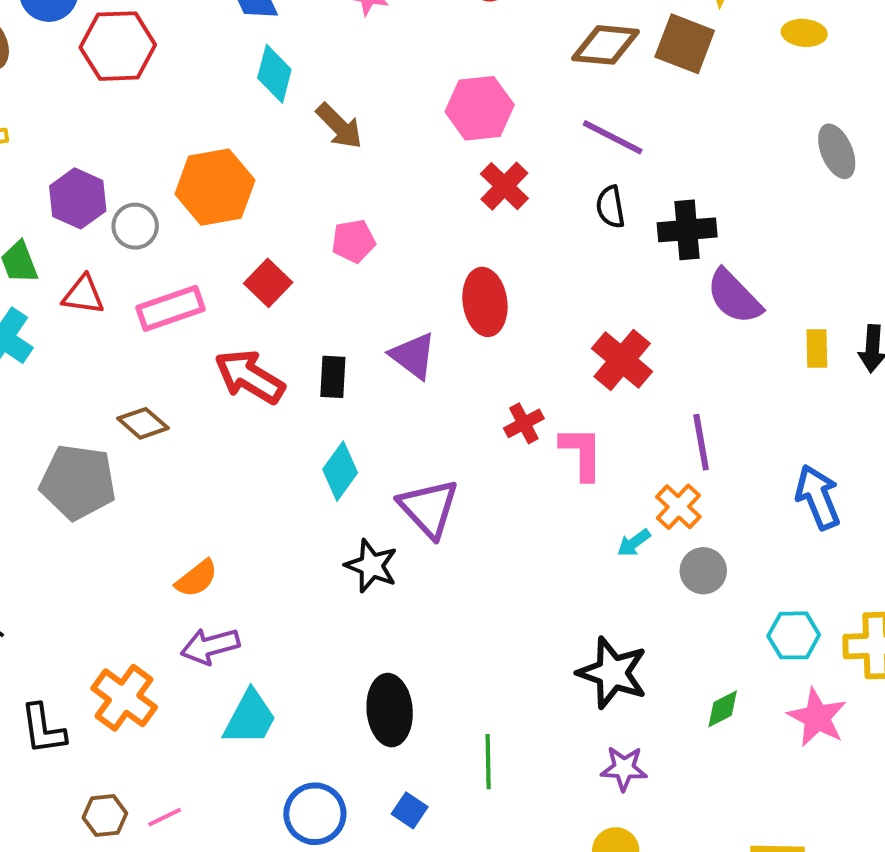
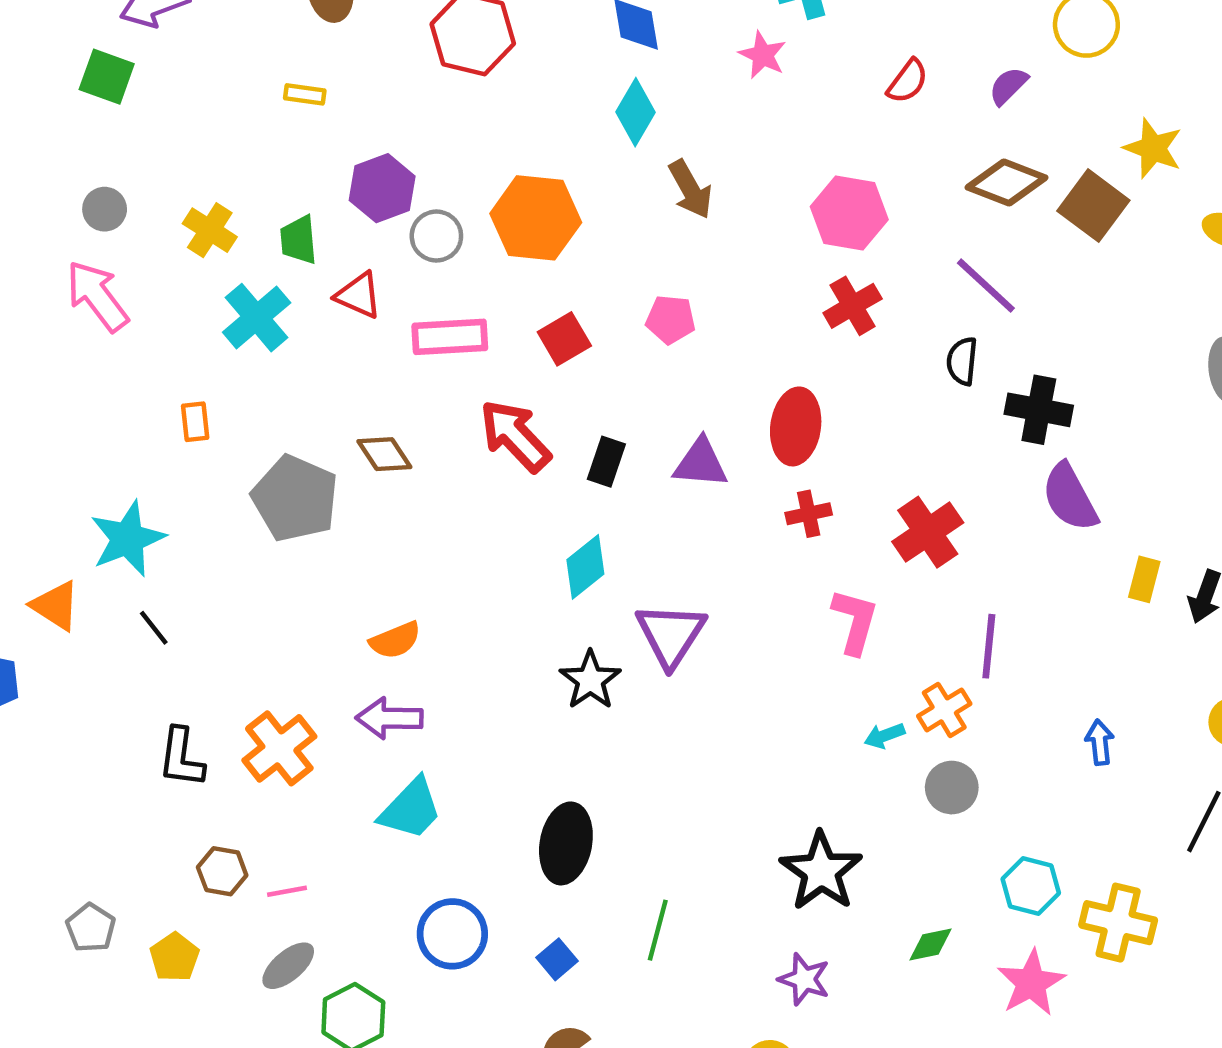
purple triangle: (413, 356) -> (701, 463), turned -48
red cross: (524, 423) -> (809, 514), moved
blue arrow: (818, 497) -> (1100, 742), size x0.6

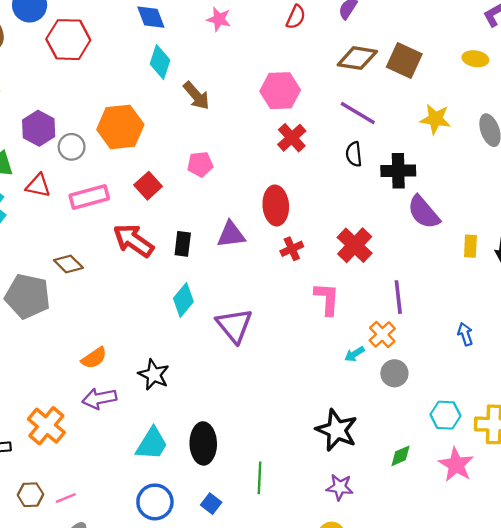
yellow star: (1153, 148) -> (435, 119), moved
black star: (590, 680) -> (154, 375), moved
cyan trapezoid: (411, 809) -> (152, 444), moved

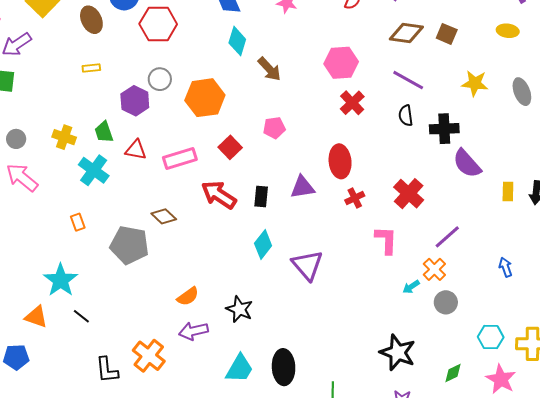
brown square: (404, 60) -> (447, 34), size x0.7
gray circle: (72, 147) -> (160, 79), moved
purple line: (398, 297) -> (447, 237), turned 56

